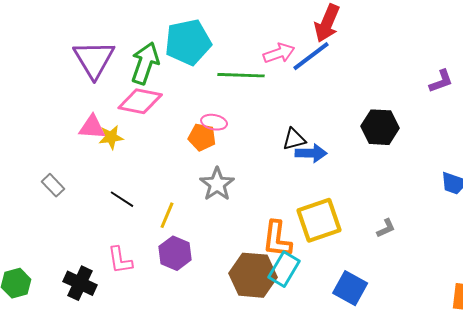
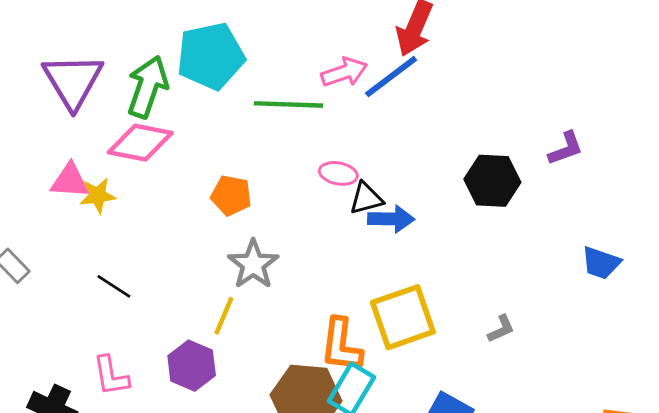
purple L-shape: (441, 81) -> (566, 148), moved
pink ellipse: (214, 122) -> (338, 173), moved
yellow line: (167, 215) -> (224, 316), moved

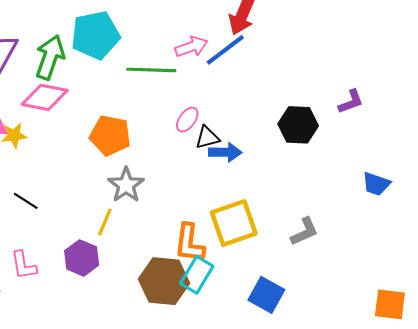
pink ellipse: (338, 173) -> (187, 120), turned -65
orange pentagon: (231, 195) -> (110, 135), size x1.4
gray L-shape: (501, 329) -> (304, 232), size x1.4

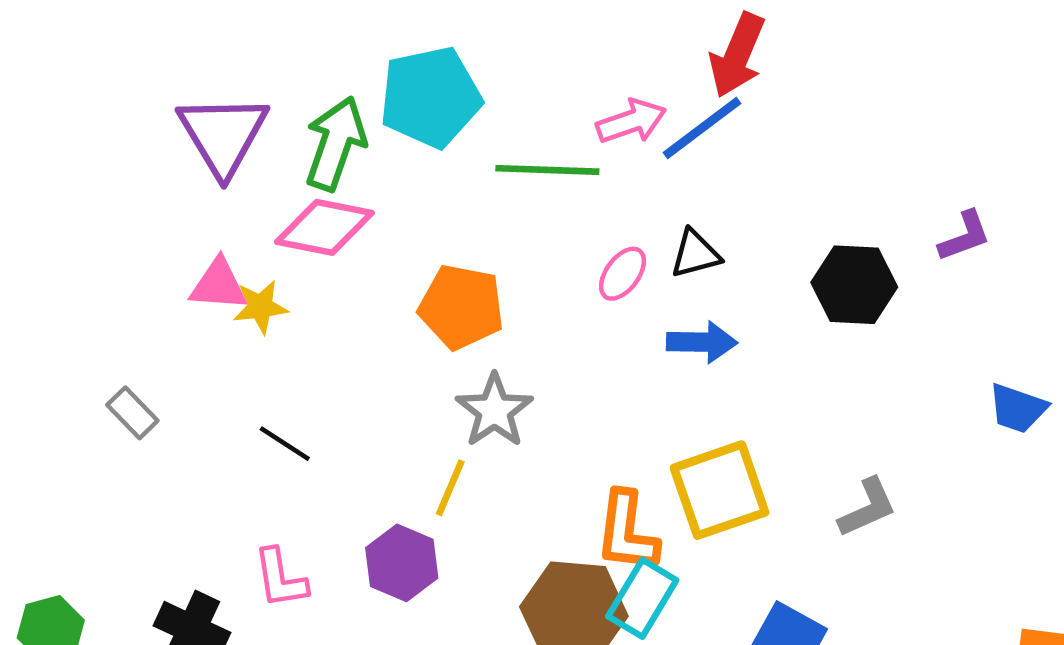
black triangle: (207, 138) -> (695, 254), moved

